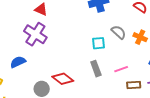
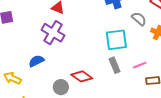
gray semicircle: (119, 32) -> (139, 19), moved
cyan square: (99, 43) -> (116, 40), size x1.6

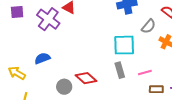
gray semicircle: (139, 19) -> (149, 26), turned 84
purple cross: (53, 33) -> (48, 19), moved

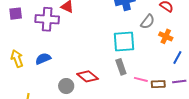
purple cross: (48, 19) -> (47, 19), turned -30
pink line: (145, 72) -> (141, 79), moved, turned 32
yellow arrow: (17, 73) -> (17, 59), moved, turned 42

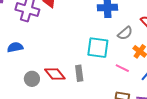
gray rectangle: (121, 67) -> (79, 73), moved
pink line: (141, 79) -> (122, 68), moved

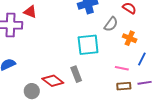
pink line: (122, 68) -> (122, 68), moved

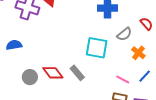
gray rectangle: (76, 74) -> (77, 73), turned -35

